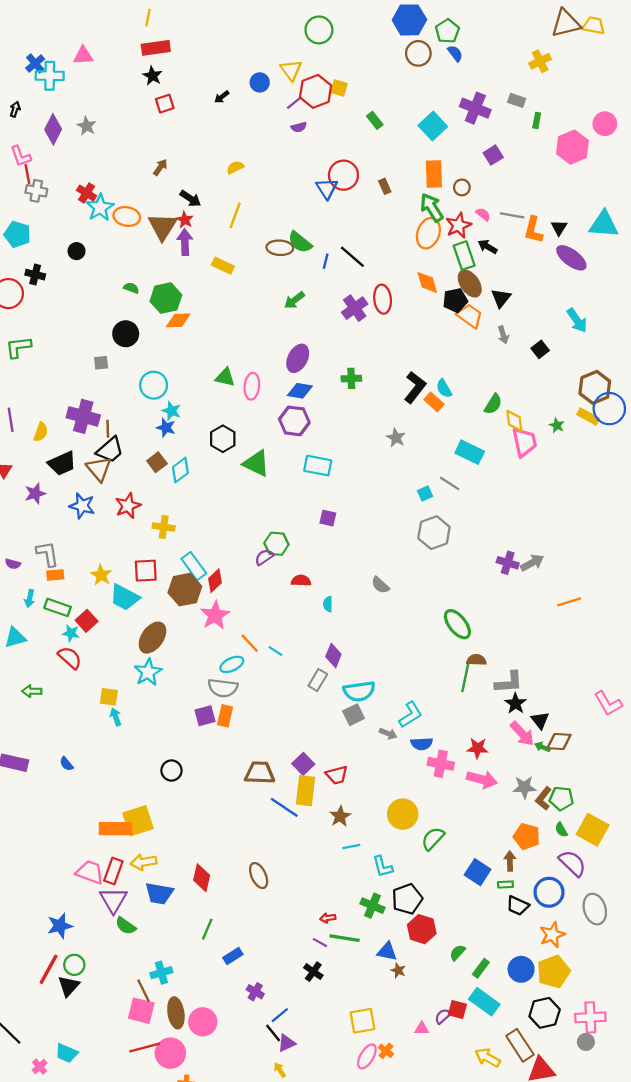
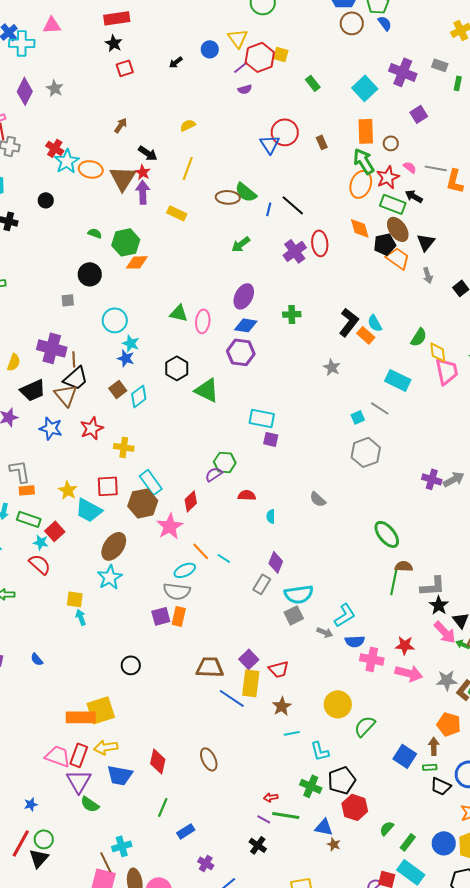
green rectangle: (464, 256) -> (393, 204), turned -50
cyan rectangle: (318, 466) -> (262, 418), moved
red diamond: (215, 581) -> (191, 501), moved
blue star: (60, 926) -> (31, 804), size x0.6

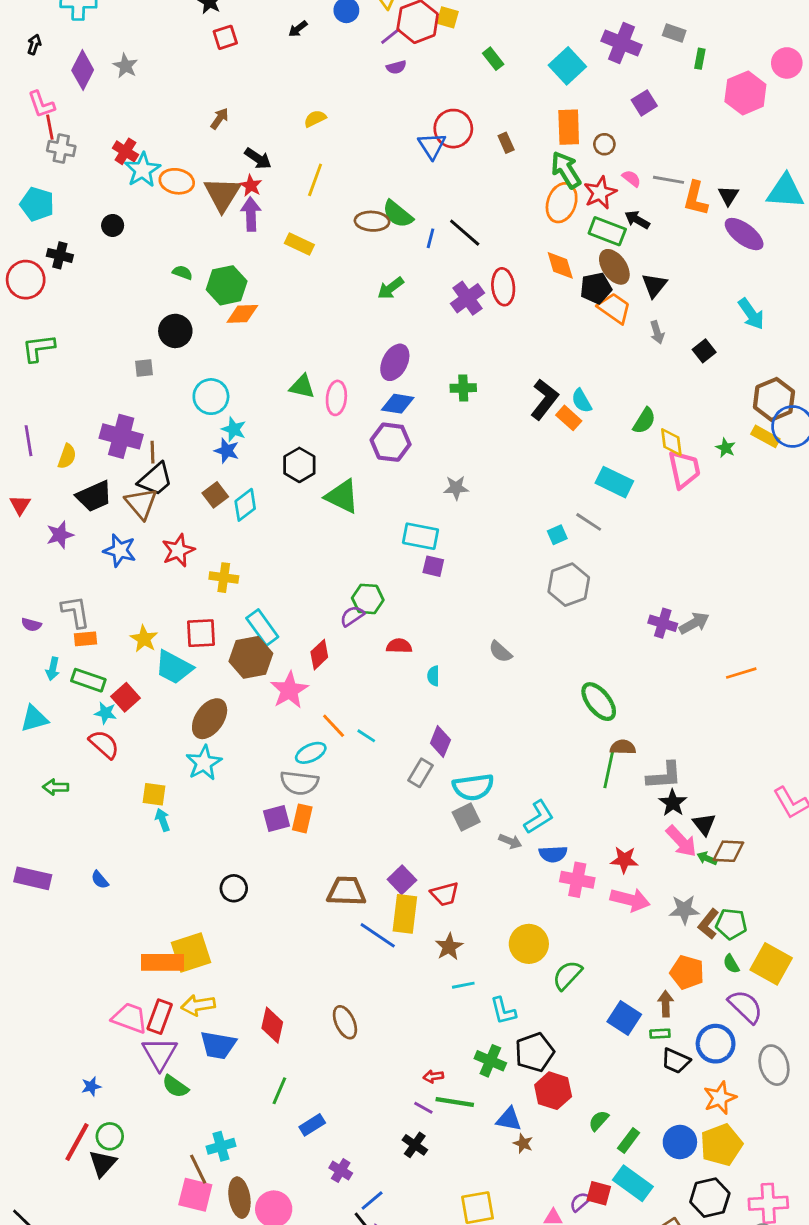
gray star: (332, 367) -> (456, 488), moved, turned -30

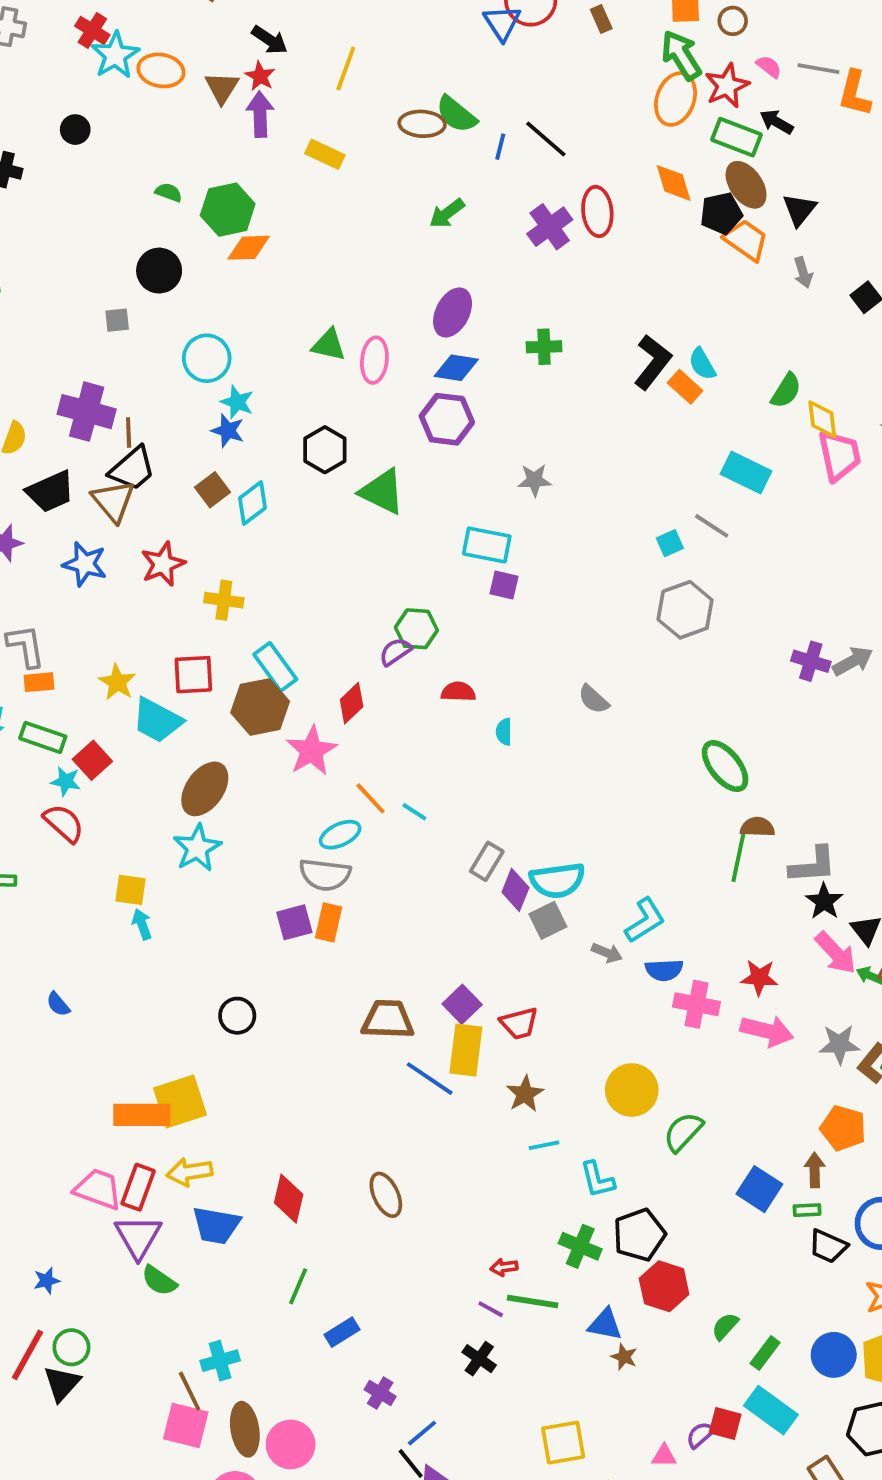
brown triangle: (222, 194) -> (222, 88), size x0.7
purple diamond: (440, 741) -> (515, 890), moved

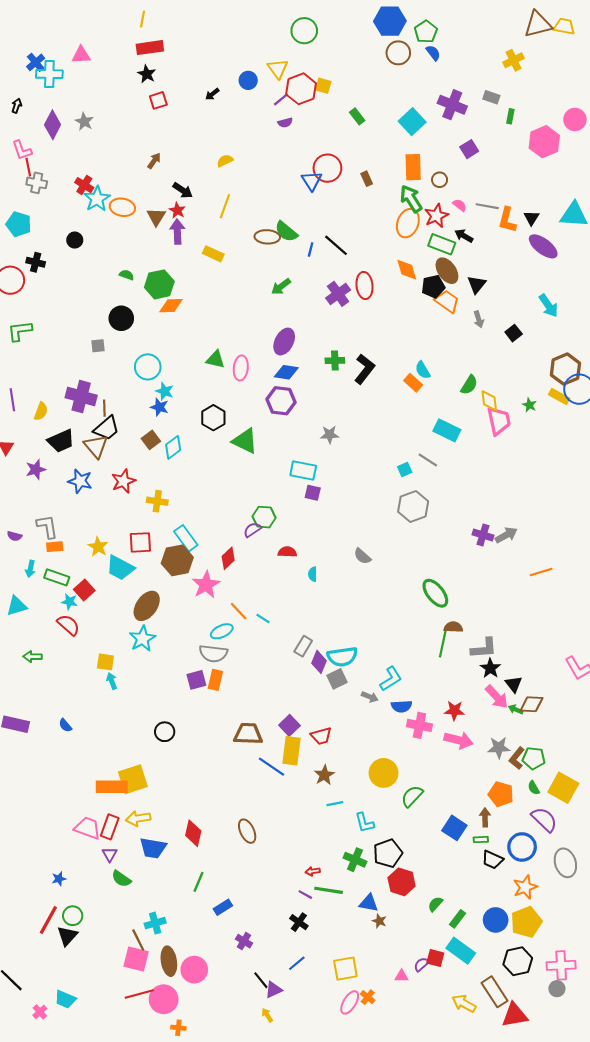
black L-shape: (653, 362) -> (364, 369), moved
purple triangle: (138, 1237) -> (110, 854), size x0.6
blue line: (422, 1433) -> (297, 963), moved

